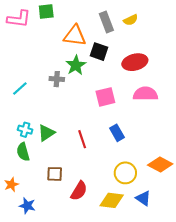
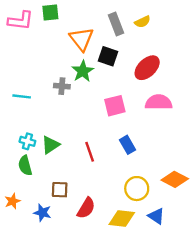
orange triangle: (75, 36) -> (82, 39), turned 45
red ellipse: (135, 62) -> (147, 68), turned -30
cyan line: (20, 89) -> (22, 96), turned 49
blue star: (27, 206) -> (42, 213), moved

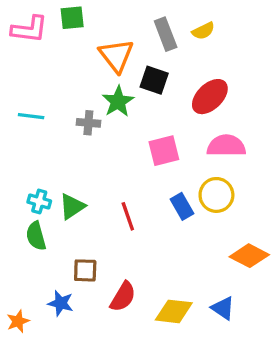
cyan line: (22, 96) -> (31, 116), moved
yellow circle: (137, 189) -> (216, 195), moved
orange star: (12, 201) -> (18, 321), moved

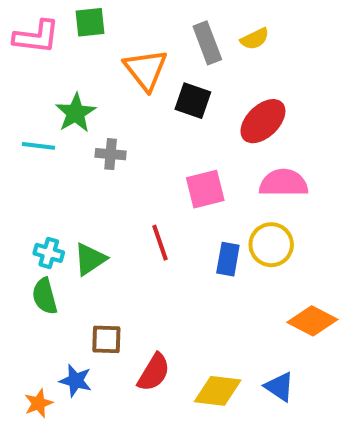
green star: (118, 101) -> (76, 113), moved
blue rectangle: (182, 206) -> (228, 259), turned 40
red line: (128, 216) -> (160, 243), moved
orange star: (18, 321) -> (38, 403), moved

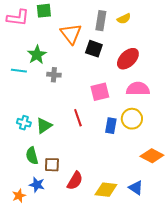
gray rectangle: (207, 43) -> (101, 21), turned 30
green semicircle: (45, 296) -> (32, 156), moved

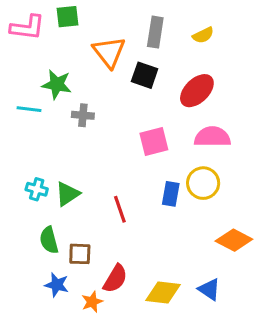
yellow semicircle: (124, 19) -> (203, 35), moved
green star: (37, 55) -> (57, 84), turned -30
red line: (78, 118) -> (120, 209), moved
orange star: (19, 196) -> (92, 302), moved

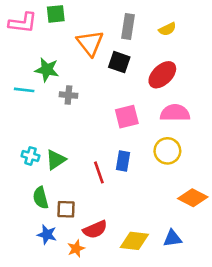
blue rectangle: (171, 194) -> (123, 161), moved
red semicircle: (115, 279) -> (95, 229), turned 35
blue triangle: (209, 289) -> (172, 238), turned -42

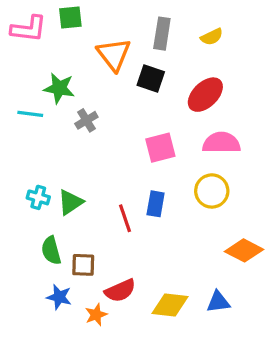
gray cross: (68, 95) -> (86, 120), turned -36

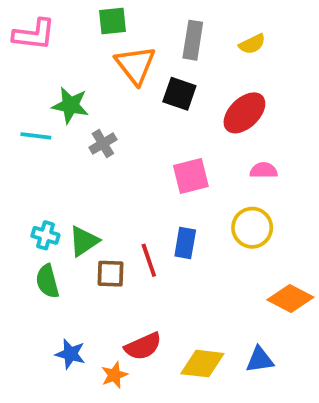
green square: (70, 17) -> (112, 21), moved
pink semicircle: (221, 143) -> (264, 170), size x0.6
green semicircle: (51, 250) -> (47, 281), moved
brown square: (83, 265) -> (111, 274), moved

